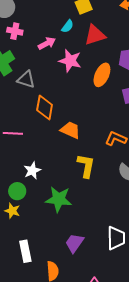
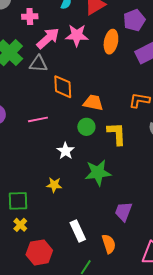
pink cross: (15, 31) -> (30, 17), moved
pink arrow: (47, 43) -> (48, 38), moved, size x1.4
green circle: (17, 191) -> (86, 127), moved
yellow star: (12, 211) -> (54, 185), moved

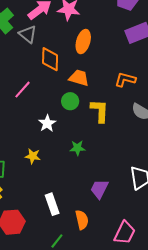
orange ellipse: (111, 42) -> (83, 42), moved
gray triangle: (38, 64) -> (28, 34), turned 30
pink line: (38, 119) -> (22, 90), turned -42
green star: (98, 173) -> (77, 148), size x0.6

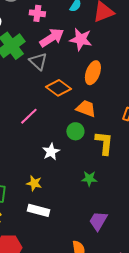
orange diamond: (50, 59) -> (59, 88), turned -60
green star: (77, 148) -> (89, 179), moved
white rectangle: (52, 204) -> (39, 210), moved, turned -60

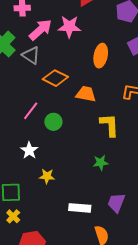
orange ellipse: (93, 73) -> (101, 56), moved
green circle: (75, 131) -> (53, 122), moved
white star: (51, 152) -> (29, 150), moved
white rectangle: (39, 210) -> (80, 208), moved

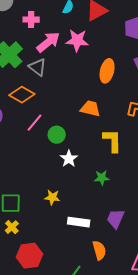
orange diamond: (55, 78) -> (22, 95), moved
white star: (29, 150) -> (69, 159), moved
yellow star: (47, 176) -> (52, 197), moved

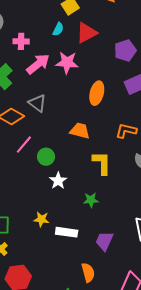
gray triangle: (37, 67) -> (37, 103), moved
white rectangle: (79, 222) -> (67, 232), moved

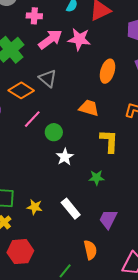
yellow star: (41, 219) -> (35, 207), moved
white rectangle: (67, 232) -> (71, 209), turned 40

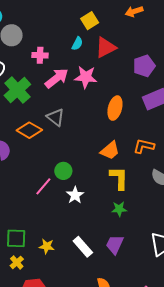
orange trapezoid: (89, 108) -> (110, 151), moved, turned 125
pink line: (32, 119) -> (43, 186), moved
green star: (97, 178) -> (119, 209), moved
purple trapezoid: (108, 219) -> (115, 244), moved

